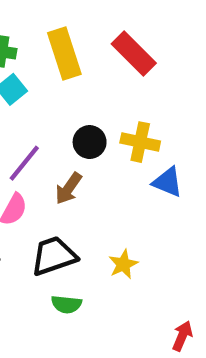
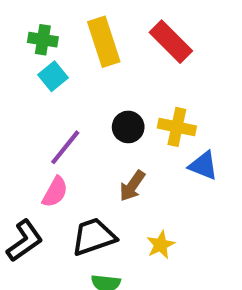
brown arrow: (68, 188) -> (132, 186), moved

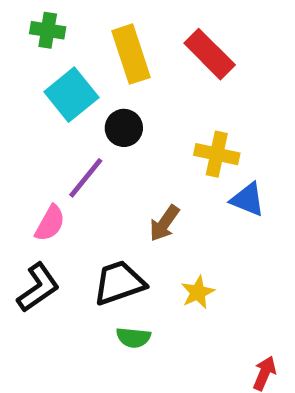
green cross: (43, 40) -> (48, 30), moved
cyan square: (53, 76) -> (71, 95), size x1.5
black circle: (128, 127) -> (124, 128), moved
pink semicircle: (55, 192) -> (50, 223), moved

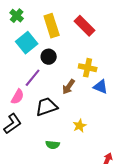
green cross: (48, 30) -> (17, 16), turned 32
brown arrow: (164, 223) -> (69, 87), moved
black trapezoid: (119, 283) -> (47, 107), moved

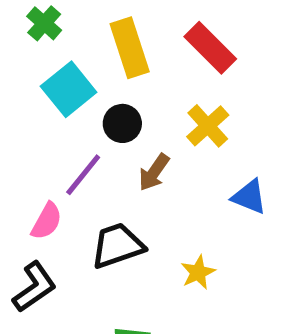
yellow cross: (88, 68) -> (208, 126), moved, turned 36
brown arrow: (69, 87) -> (154, 172), moved
yellow star: (80, 126) -> (198, 272), moved

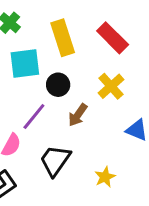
cyan square: (69, 89) -> (25, 64), turned 32
black trapezoid: (117, 246) -> (55, 160), turned -36

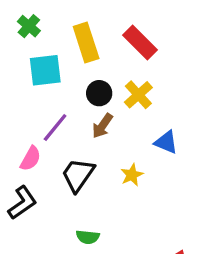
black circle: (58, 85) -> (99, 93), moved
yellow star: (105, 177) -> (132, 175), moved

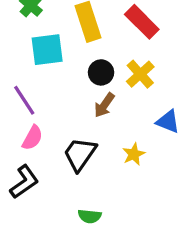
purple line: (55, 127) -> (24, 100), moved, turned -72

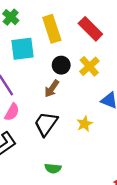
brown arrow: (104, 105) -> (52, 89), moved

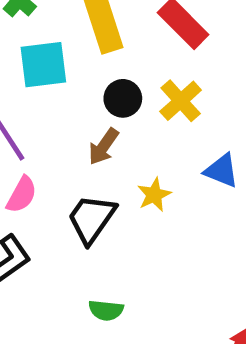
yellow star: (85, 124) -> (154, 195), moved

